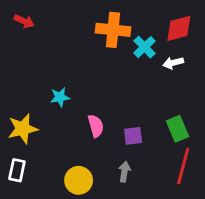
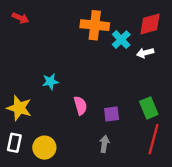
yellow star: (23, 129) -> (19, 108), turned 30
yellow circle: (79, 180) -> (44, 148), moved

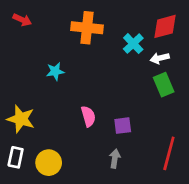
orange cross: (95, 25) -> (87, 28), moved
cyan star: (50, 82) -> (55, 71), moved
green rectangle: (149, 108) -> (164, 85), moved

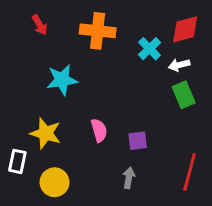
red arrow: (22, 20) -> (40, 25), moved, turned 36
cyan star: (55, 71) -> (62, 80), size x1.5
yellow star: (21, 119) -> (46, 133), moved
white rectangle: (16, 157) -> (17, 161), moved

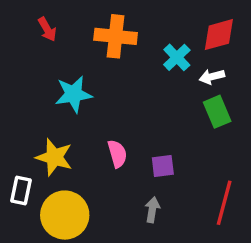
yellow circle: (55, 182) -> (65, 215), size x1.4

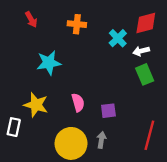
orange cross: (116, 36) -> (77, 24), size x0.7
yellow circle: (65, 215) -> (71, 143), moved

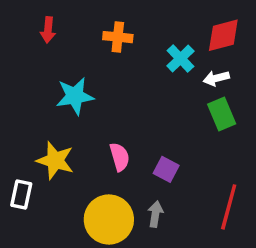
red arrow: (31, 19) -> (48, 30), turned 35
purple square: (108, 111) -> (166, 169), turned 35

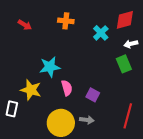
red arrow: (48, 30) -> (25, 25), moved, turned -64
white arrow: (216, 78) -> (131, 44), moved
cyan star: (75, 96) -> (50, 67), moved
gray arrow: (155, 214) -> (87, 120), turned 88

